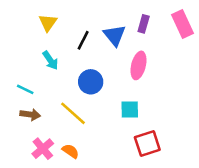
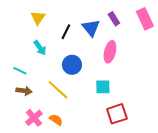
purple rectangle: (144, 24) -> (114, 19), turned -48

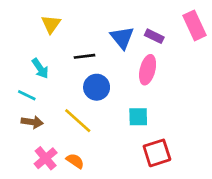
purple rectangle: (114, 19) -> (154, 36), moved, turned -32
black line: (66, 32) -> (84, 56), moved, turned 56
cyan arrow: (40, 48) -> (40, 68), moved

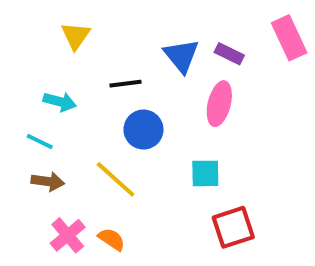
cyan arrow: (40, 68) -> (60, 102), turned -40

